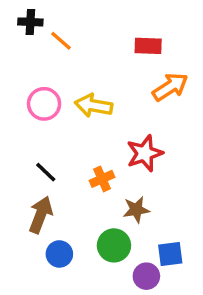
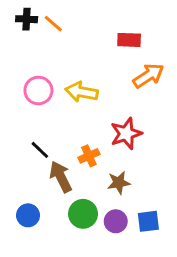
orange line: (61, 41) -> (53, 24), moved
brown arrow: (41, 215) -> (61, 177), moved, turned -48
green circle: (114, 245) -> (83, 214), moved
blue circle: (59, 254) -> (28, 215), moved
purple circle: (146, 276) -> (116, 221), moved

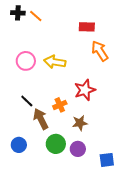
orange arrow: (148, 76) -> (100, 51), turned -90
blue square: (148, 221) -> (107, 160), moved

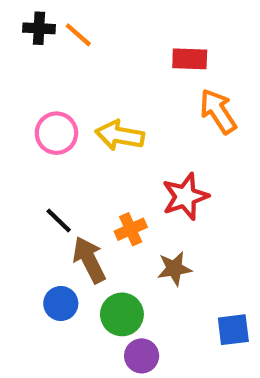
blue circle: (19, 145) -> (61, 303), moved
purple circle: (78, 149) -> (142, 356), moved
blue square: (107, 160) -> (233, 330), moved

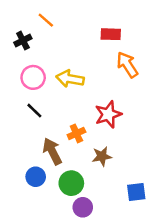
black cross: (39, 28) -> (23, 41), moved, turned -30
black line: (59, 220) -> (34, 111), moved

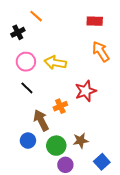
red rectangle: (111, 34) -> (95, 21), moved
brown star: (102, 156) -> (81, 141), moved
blue square: (136, 192) -> (102, 162), moved, turned -35

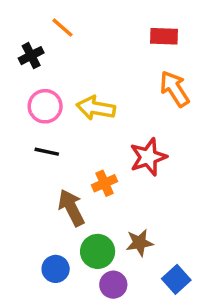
black line: (27, 88) -> (47, 152), turned -32
blue circle: (28, 141) -> (56, 269), moved

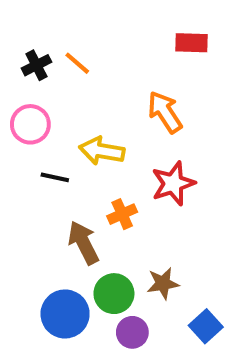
orange line: (63, 28) -> (77, 63), moved
orange arrow: (175, 89) -> (165, 112), moved
pink circle: (45, 106) -> (30, 124), moved
yellow arrow: (96, 108) -> (102, 151), moved
blue circle: (56, 269) -> (65, 314), size x1.5

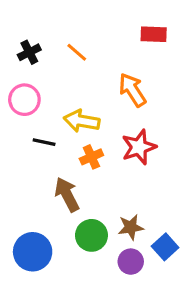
orange line: (77, 63) -> (77, 52), moved
orange cross: (122, 214) -> (91, 157), moved
blue circle: (65, 314) -> (33, 252), moved
blue square: (206, 326) -> (165, 247), moved
purple circle: (132, 332) -> (131, 262), moved

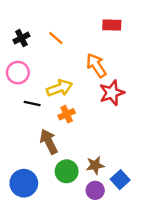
yellow arrow: (82, 121) -> (59, 88), turned 150
red star: (139, 147) -> (112, 93), moved

